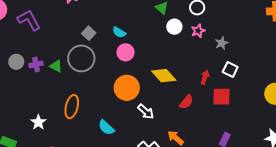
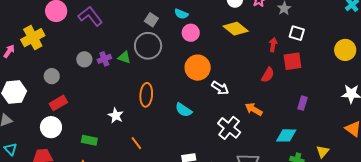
yellow diamond: (164, 76) -> (236, 29), moved
red semicircle: (186, 102) -> (268, 75), moved

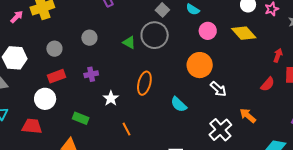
pink circle: (191, 33) -> (208, 31), moved
purple cross: (104, 59) -> (91, 74), moved

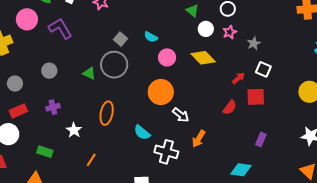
red arrow: (278, 55) -> (238, 78), turned 32
orange arrow: (248, 116) -> (199, 139), moved, turned -96
orange line: (127, 129) -> (91, 160), turned 64
white cross: (220, 130) -> (166, 152), moved, turned -30

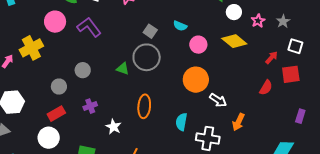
pink star: (230, 32) -> (258, 21), moved
gray circle: (15, 84) -> (59, 87), moved
cyan semicircle: (142, 132) -> (181, 122), turned 66

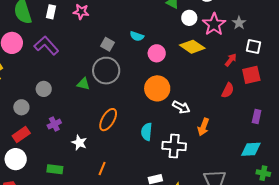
pink star: (258, 21) -> (214, 24), size x1.6
orange ellipse: (144, 106) -> (108, 120), turned 30
purple rectangle: (300, 116) -> (257, 117), moved

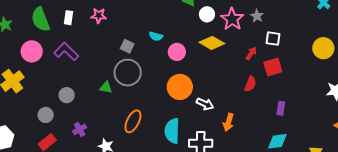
cyan semicircle: (147, 132) -> (172, 131), size x1.4

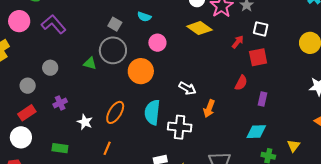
pink circle: (177, 52) -> (157, 43), moved
red semicircle: (250, 84) -> (241, 83), moved
orange circle: (180, 87) -> (141, 71), moved
orange ellipse: (133, 121) -> (115, 112), moved

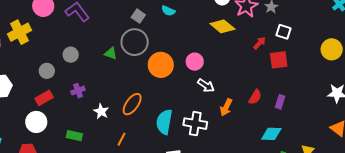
pink circle: (157, 43) -> (195, 62), moved
red semicircle: (241, 83) -> (255, 97), moved
cyan semicircle: (152, 112) -> (164, 122), moved

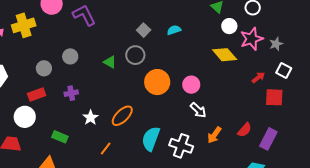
cyan semicircle: (168, 11) -> (174, 30), turned 128
gray circle: (135, 42) -> (135, 55), size x0.7
purple rectangle: (280, 102) -> (268, 139), size x1.5

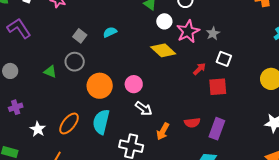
red semicircle: (245, 130) -> (192, 123), turned 49
cyan semicircle: (151, 139) -> (101, 122), moved

